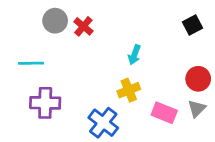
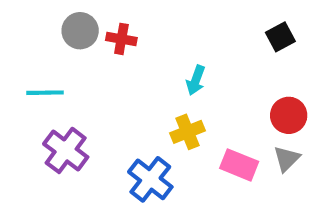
red cross: (83, 26) -> (121, 39), turned -30
purple cross: (45, 103) -> (66, 150), turned 36

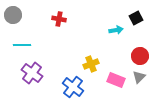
gray circle: (80, 31) -> (13, 15), moved
cyan arrow: (196, 80) -> (116, 30), moved, turned -120

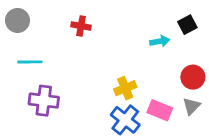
purple cross: (32, 73) -> (44, 101), turned -30
blue cross: (73, 87) -> (125, 120), moved

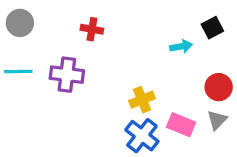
cyan line: (30, 62) -> (18, 71), moved
purple cross: (44, 101) -> (67, 75), moved

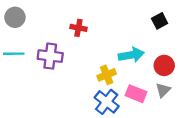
red cross: (92, 29) -> (78, 28), moved
cyan arrow: (181, 46) -> (131, 55), moved, size x1.5

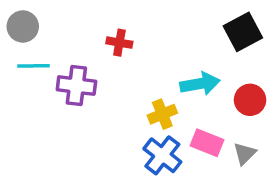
black square: (160, 21) -> (243, 32), size x1.5
cyan line: (14, 54) -> (33, 66), moved
gray triangle: (163, 90) -> (245, 154), moved

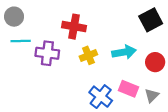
red cross: (119, 43) -> (74, 27), size x1.5
yellow cross: (162, 114) -> (88, 55), moved

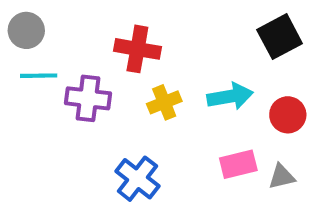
pink rectangle: (128, 89) -> (238, 164), turned -36
gray triangle: (152, 95) -> (282, 177), turned 32
blue cross: (101, 97) -> (137, 179), moved

